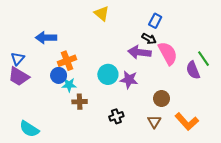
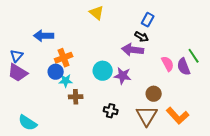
pink semicircle: (168, 53) -> (168, 64), moved, size x0.7
black cross: (116, 116) -> (111, 111), turned 32
brown triangle: (154, 122) -> (147, 116), size x1.6

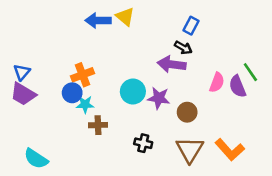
blue arrow: (44, 36) -> (98, 20), moved
pink semicircle: (168, 64) -> (217, 82), turned 49
brown circle: (154, 94) -> (187, 112), moved

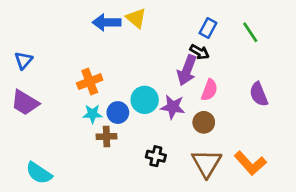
purple arrow: (172, 64) -> (187, 70), turned -76
blue triangle: (22, 72) -> (23, 60), moved
green line: (250, 72) -> (250, 32), moved
pink semicircle: (217, 82) -> (209, 90), moved
blue circle: (72, 93) -> (118, 113), moved

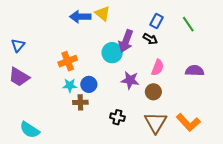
purple arrow: (187, 70) -> (126, 41), moved
purple semicircle: (259, 94) -> (195, 71), turned 114
cyan circle: (145, 100) -> (112, 53), moved

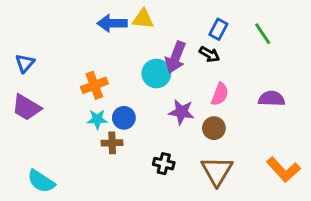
yellow triangle: (103, 14) -> (143, 19), turned -35
orange L-shape: (188, 122) -> (283, 169), moved

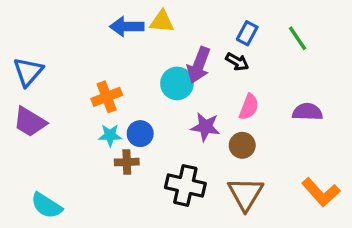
blue triangle: (25, 63) -> (28, 72), size x1.4
black cross: (164, 164) -> (185, 185), size x1.6

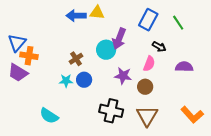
blue rectangle: (247, 33) -> (148, 20), size x1.5
black arrow: (237, 62) -> (159, 47), moved
orange cross: (107, 97) -> (29, 56), moved, turned 30
brown cross: (127, 162) -> (76, 59), moved, turned -32
cyan semicircle: (46, 206) -> (49, 116), moved

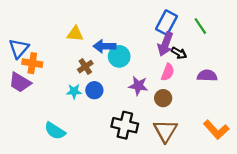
yellow triangle: (97, 13) -> (75, 34), moved
blue arrow: (76, 16) -> (104, 46), moved
purple arrow: (119, 39) -> (165, 44), moved

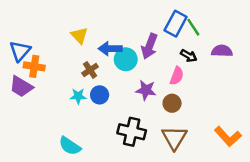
green line: (200, 26) -> (193, 27), moved
yellow triangle: (75, 34) -> (79, 36), turned 42
purple arrow: (165, 44) -> (149, 46), moved
purple semicircle: (207, 76) -> (222, 51), moved
cyan semicircle: (55, 131) -> (70, 146), moved

